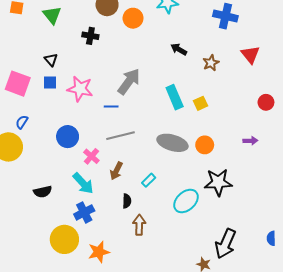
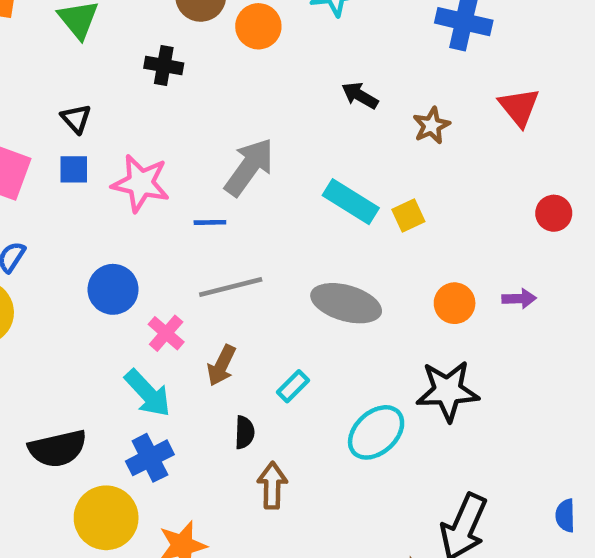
cyan rectangle: (175, 97) -> (351, 202), turned -35
orange circle: (205, 145) -> (455, 303), moved
black semicircle: (43, 192) -> (58, 449), moved, size x1.4

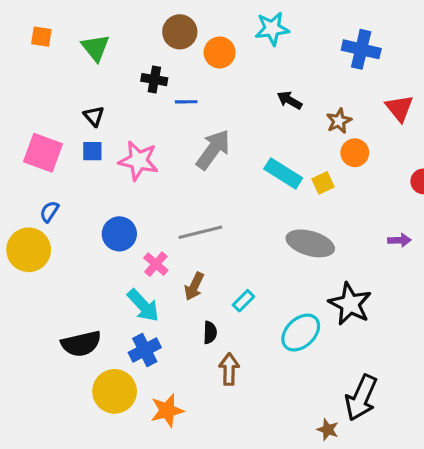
blue line: (210, 222) -> (186, 102), moved
gray ellipse: (346, 303) -> (310, 243), moved
orange circle: (455, 303) -> (355, 153), moved
black star: (448, 391) -> (350, 304), turned 30

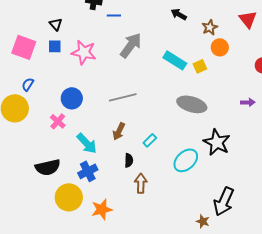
pink cross: (156, 264) -> (58, 121), moved

